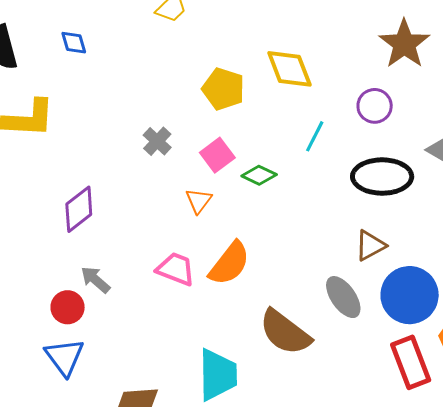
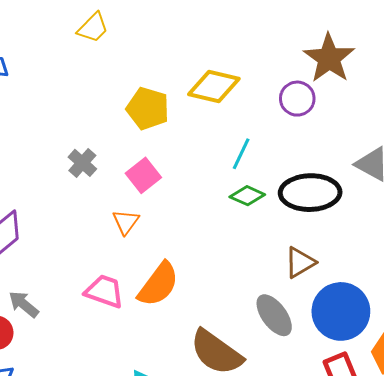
yellow diamond: (289, 69) -> (214, 86), turned -54
purple circle: (375, 106) -> (297, 99), moved
green diamond: (259, 175) -> (247, 196), moved

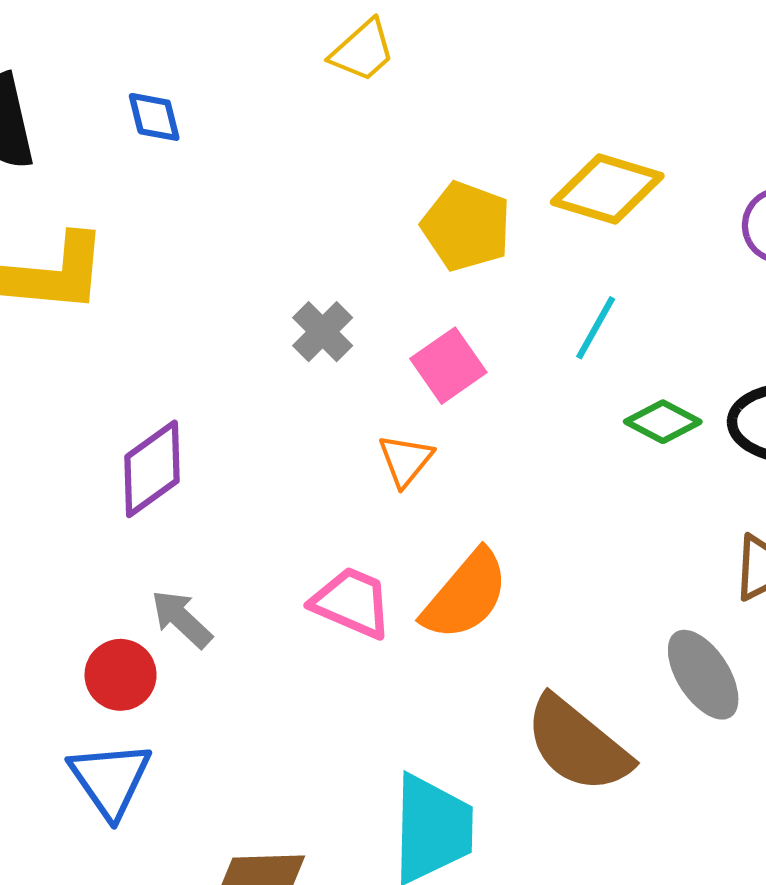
cyan line: (241, 154) -> (596, 328), moved

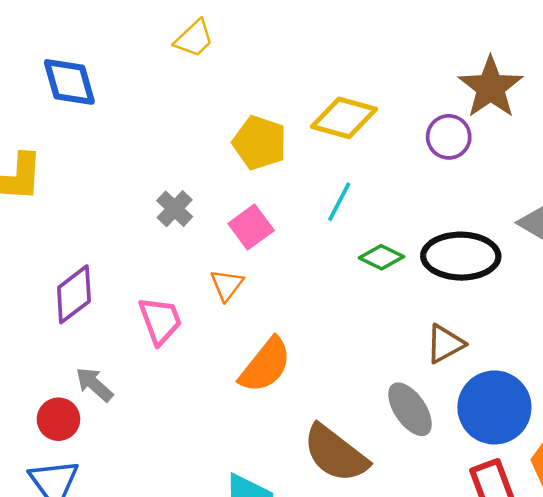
blue diamond: (154, 117) -> (69, 82), size x1.6
pink trapezoid: (352, 602) -> (160, 321), moved, turned 48

